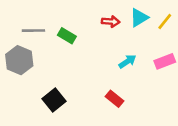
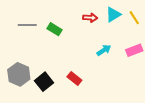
yellow line: (165, 22) -> (134, 18), turned -72
gray hexagon: (19, 60) -> (19, 74), moved
red rectangle: (115, 99) -> (74, 79), moved

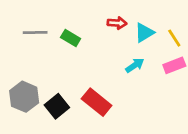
cyan triangle: (113, 15) -> (144, 33), moved
yellow line: (134, 18) -> (174, 38), moved
red rectangle: (74, 79) -> (97, 102), size x1.5

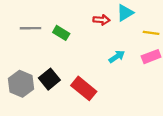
cyan triangle: (144, 33) -> (125, 13), moved
yellow line: (174, 38) -> (151, 33), turned -49
black square: (57, 106) -> (49, 79), moved

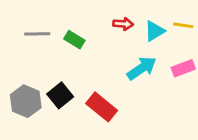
cyan triangle: (125, 13) -> (155, 31), moved
yellow line: (151, 33) -> (183, 25), moved
cyan arrow: (117, 57) -> (142, 68), size x1.5

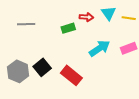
cyan triangle: (155, 31) -> (109, 13), moved, turned -35
green rectangle: (74, 40) -> (68, 28), moved, turned -48

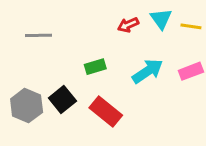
red arrow: (86, 17) -> (128, 25), turned 152
green rectangle: (68, 28) -> (95, 67), moved

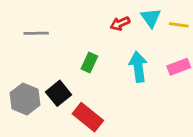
green rectangle: (95, 67) -> (89, 63), turned -48
cyan arrow: (148, 71) -> (138, 67), turned -64
red rectangle: (106, 112) -> (88, 117), moved

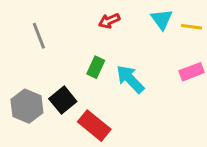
red arrow: (120, 23) -> (109, 21), moved
gray line: (36, 33) -> (39, 36), turned 70
cyan arrow: (138, 67) -> (130, 79), moved, turned -36

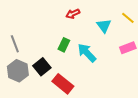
cyan triangle: (162, 19) -> (104, 26), moved
yellow line: (192, 27) -> (128, 18), turned 32
gray line: (39, 36) -> (15, 44), moved

